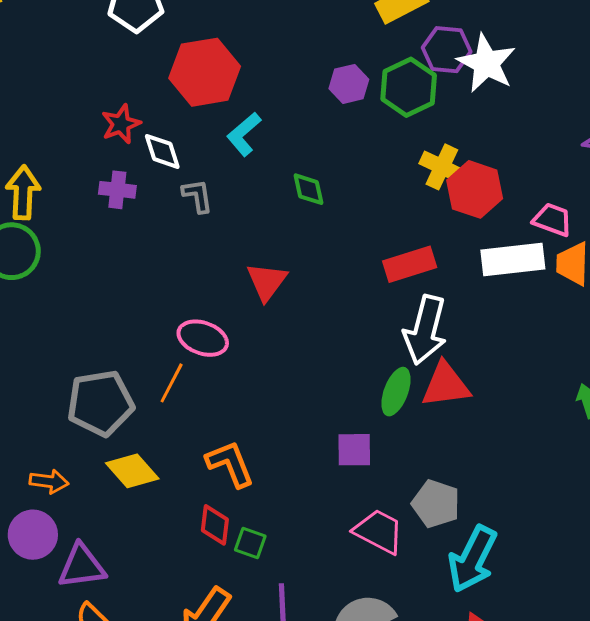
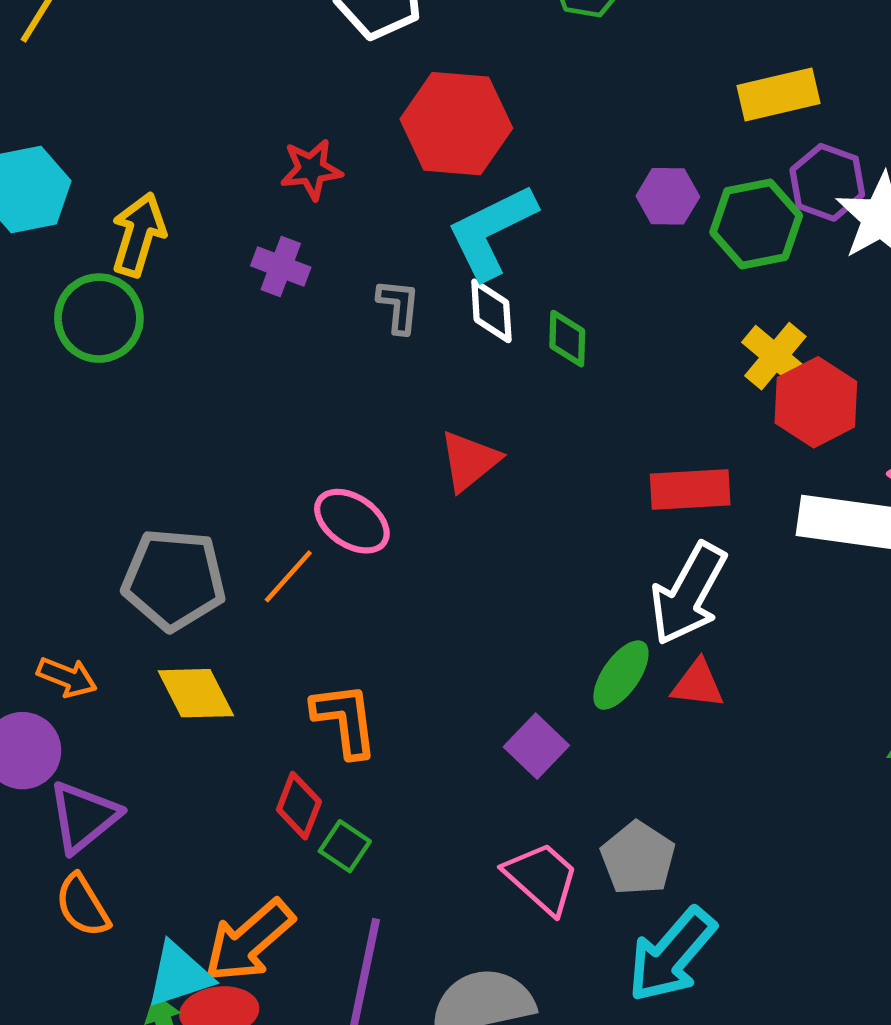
cyan L-shape: (244, 134) -> (491, 231), size x1.5
white diamond: (162, 151) -> (491, 311), moved
red triangle: (446, 385) -> (698, 684), size x0.7
purple square: (354, 450) -> (536, 746), turned 30
purple triangle: (82, 566) -> (84, 817), turned -46

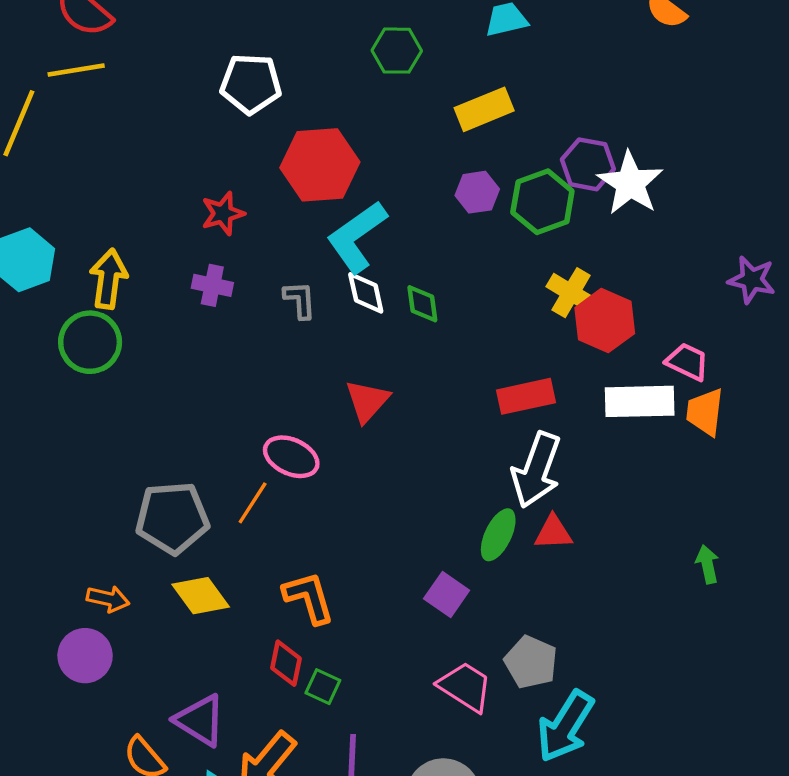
yellow rectangle: (779, 94) -> (484, 109), moved
purple triangle: (84, 817) -> (200, 720), moved, turned -40

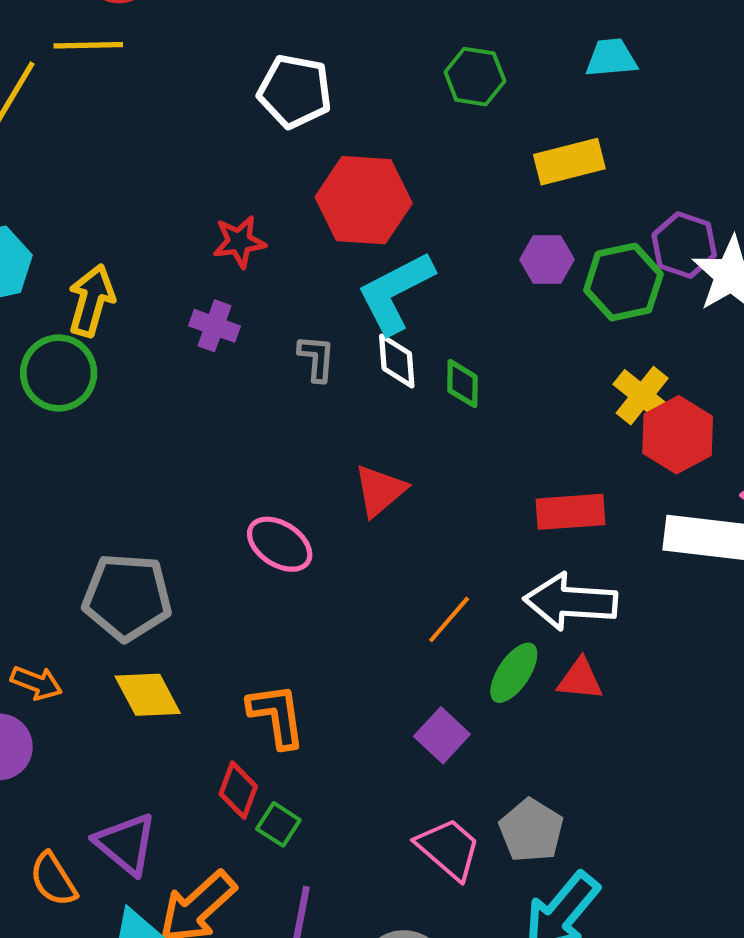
white arrow: (536, 470) -> (571, 602), turned 66
orange line: (253, 503) -> (449, 619), moved

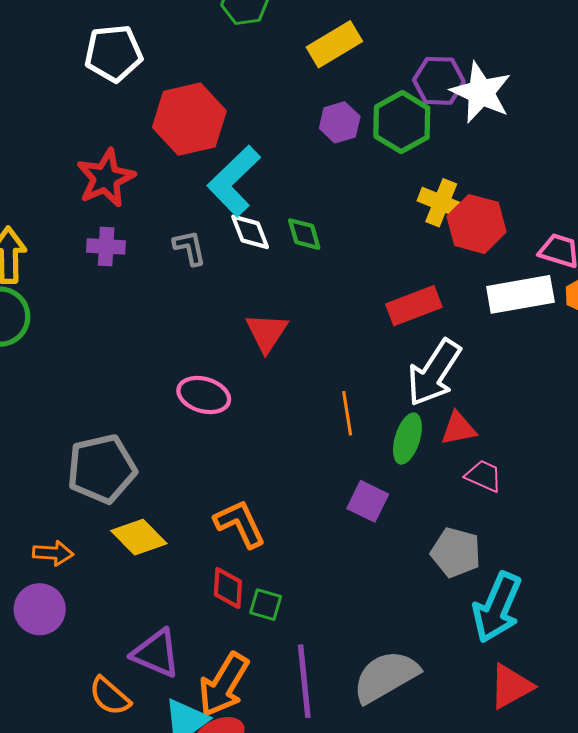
red star: (239, 242) -> (106, 178), size x1.4
white arrow: (571, 602) -> (434, 373), turned -44
orange line: (449, 619) -> (347, 413), turned -33
pink trapezoid: (449, 849) -> (484, 476), moved, size x0.7

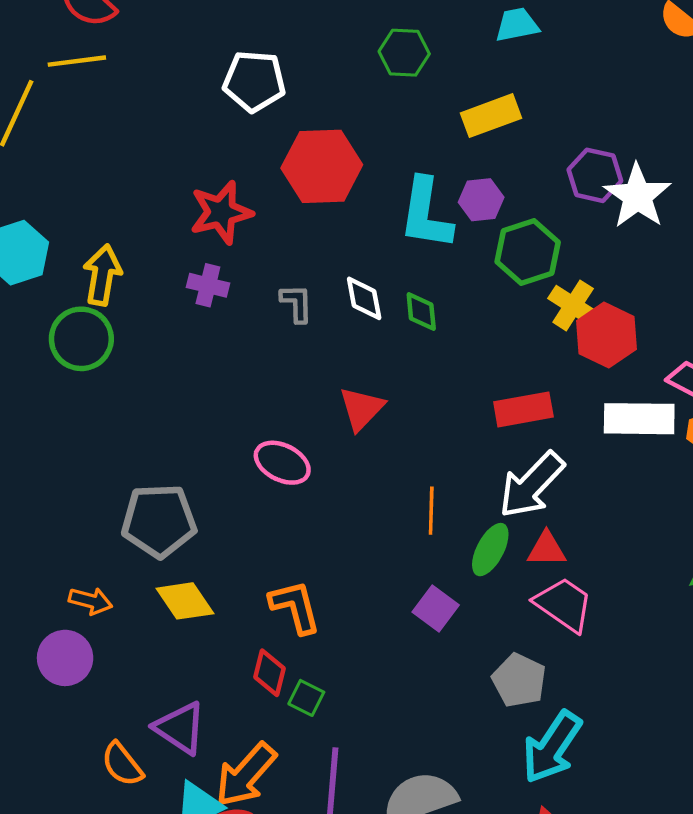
green hexagon: (402, 122) -> (528, 252), moved
cyan L-shape: (234, 181) -> (426, 214), moved, turned -48
pink trapezoid: (484, 476) -> (564, 604), size x1.5

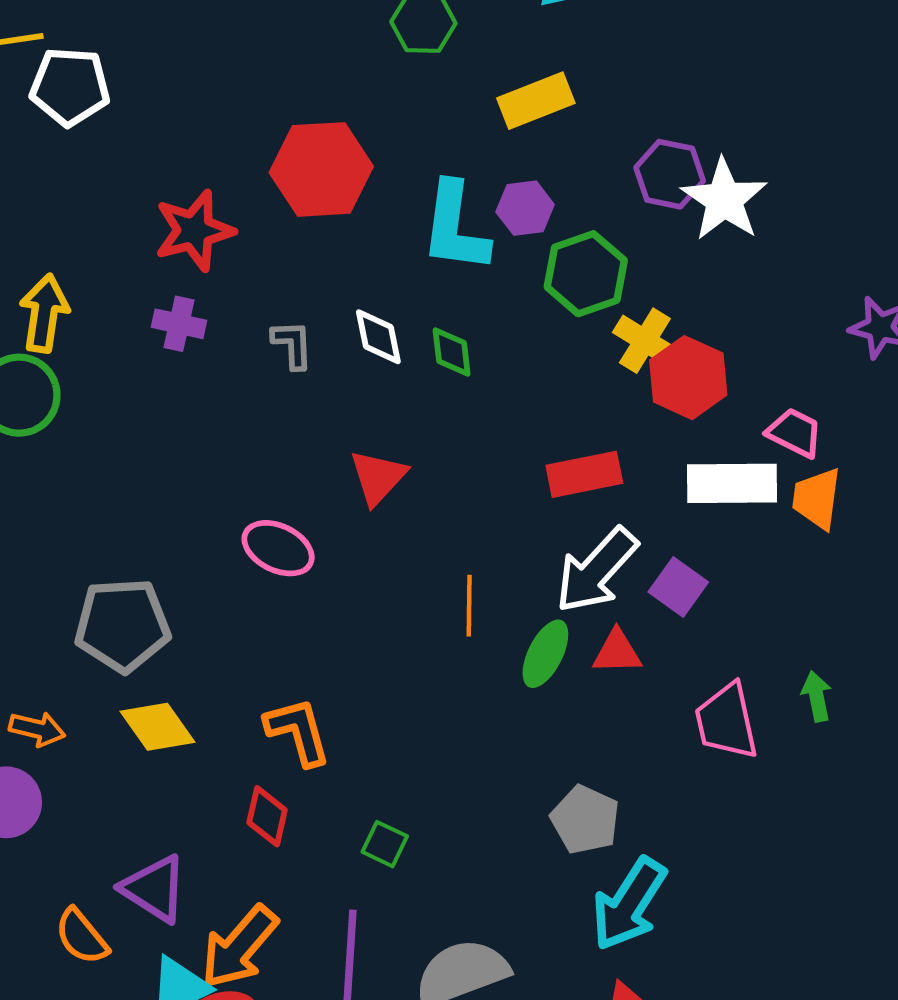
white pentagon: (254, 81) -> (70, 87), moved
pink trapezoid: (564, 604) -> (726, 721), moved, turned -136
purple square: (436, 608) -> (678, 587), moved
green square: (306, 698) -> (385, 844), moved

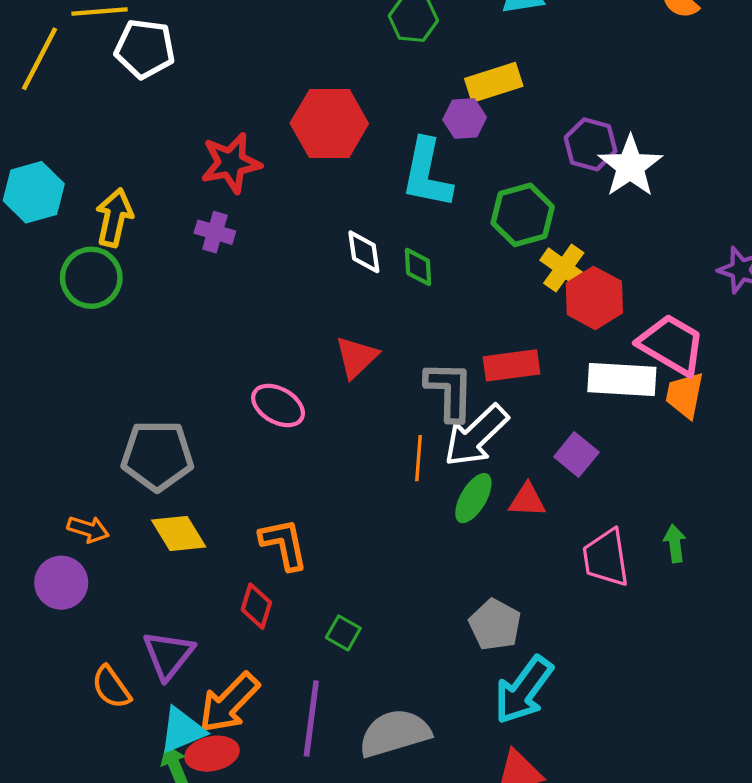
purple hexagon: (525, 208) -> (465, 119), moved
gray L-shape: (292, 345) -> (450, 391), moved, size x1.6
pink trapezoid: (795, 433) -> (672, 345), size x1.6
white arrow: (596, 570) -> (476, 436), moved
purple triangle: (154, 889) -> (168, 655), turned 32

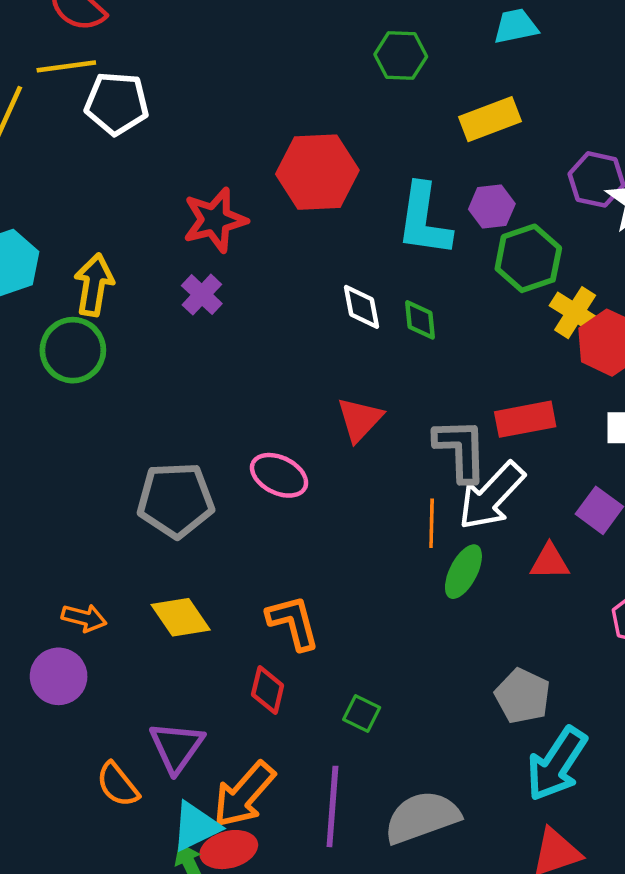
purple hexagon: (465, 119) -> (492, 206), moved
purple cross: (215, 232) -> (202, 295), turned 30
gray pentagon: (157, 456) -> (175, 500), moved
green ellipse: (473, 498) -> (463, 572), moved

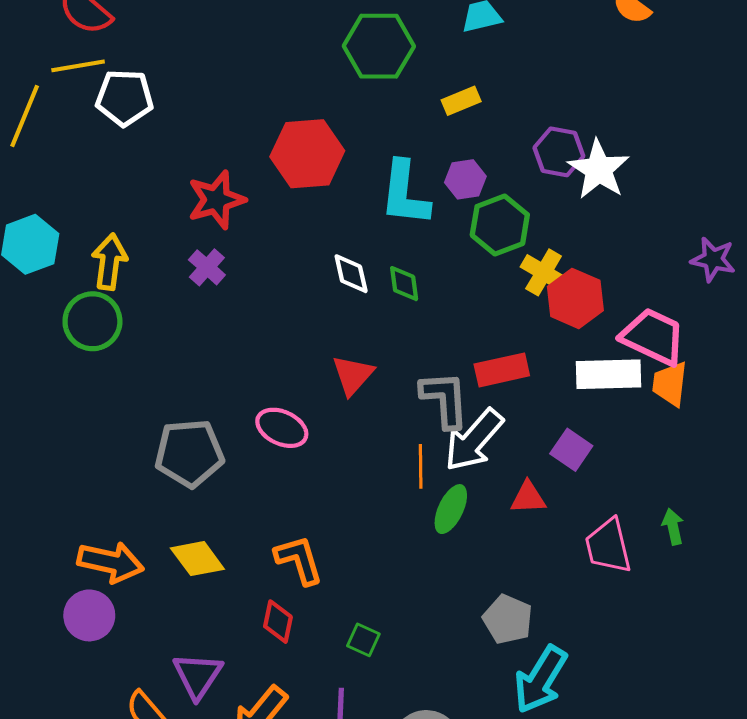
green hexagon: (401, 55) -> (379, 46), size x1.5
yellow rectangle: (490, 119) -> (461, 101), size x0.7
orange arrow: (84, 618) -> (111, 562), size x1.6

